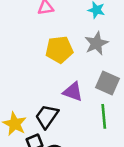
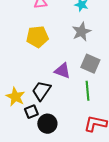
yellow pentagon: (59, 50) -> (37, 37), moved

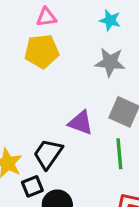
gray star: (81, 32) -> (110, 62), turned 30
yellow pentagon: (37, 37) -> (42, 51), moved

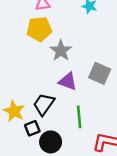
gray star: (110, 62) -> (61, 51), moved, turned 30
green line: (119, 154) -> (79, 117), moved

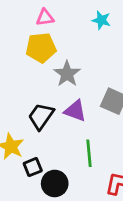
black trapezoid: (44, 104) -> (41, 116), moved

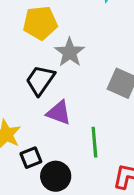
purple triangle: (75, 111) -> (59, 113), moved
black trapezoid: (41, 116) -> (40, 80), moved

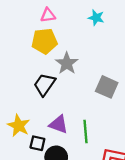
purple triangle: (59, 113) -> (59, 124), moved
black square: (31, 158) -> (37, 143), turned 35

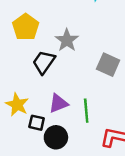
yellow pentagon: (44, 41) -> (26, 27), moved, turned -30
purple triangle: (59, 124) -> (58, 103), turned -42

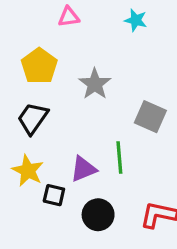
black trapezoid: (44, 62) -> (33, 118), moved
green line: (86, 111) -> (119, 158), moved
black circle: (56, 137) -> (98, 215), moved

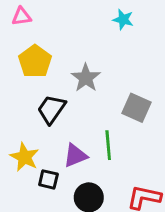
pink triangle: (69, 17) -> (22, 17), moved
black trapezoid: (33, 118) -> (51, 109), moved

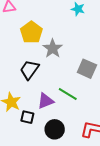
yellow pentagon: (35, 61) -> (31, 32), moved
green line: (108, 145) -> (68, 94), turned -54

